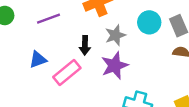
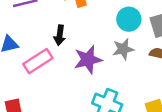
gray star: (115, 35) -> (123, 49), moved

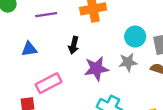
pink rectangle: (38, 61) -> (49, 83), moved

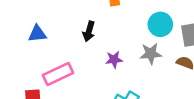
purple star: (96, 69) -> (114, 60), size x0.6

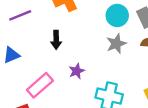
purple star: (114, 60) -> (77, 71), moved

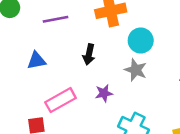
cyan circle: (117, 15) -> (141, 40), moved
gray star: (116, 44) -> (136, 70), moved, turned 30

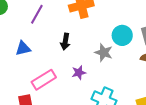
purple line: (56, 19) -> (37, 14), turned -48
cyan circle: (141, 40) -> (122, 35), moved

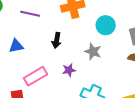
purple line: (37, 14) -> (30, 14), turned 72
cyan circle: (122, 35) -> (106, 25), moved

